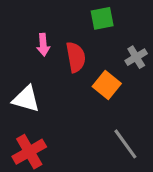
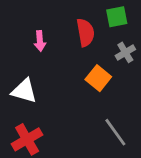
green square: (102, 18) -> (117, 17), moved
red semicircle: (76, 57) -> (85, 32), moved

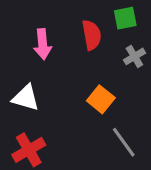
pink arrow: (40, 41) -> (43, 44), size x1.4
orange square: (98, 78) -> (101, 99), moved

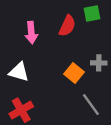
red semicircle: (92, 35) -> (67, 26), turned 35
gray cross: (134, 56) -> (99, 63), moved, turned 32

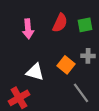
green square: (92, 13) -> (85, 25), moved
white triangle: (19, 72) -> (35, 72), moved

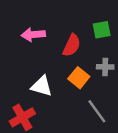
red semicircle: (60, 23) -> (72, 45), moved
pink arrow: (28, 29) -> (33, 35), turned 90

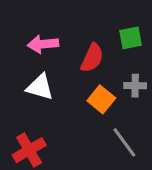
white triangle: (42, 86) -> (40, 87), moved

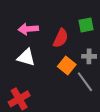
gray line: (124, 142) -> (85, 82), moved

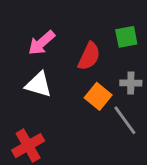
pink arrow: (28, 29) -> (41, 43), turned -36

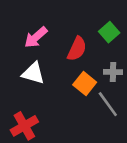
green square: (126, 37) -> (109, 32), turned -30

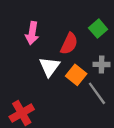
pink arrow: (36, 37) -> (32, 33), turned -40
white triangle: (33, 73) -> (49, 67), moved, turned 50

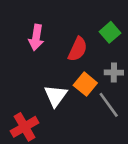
white triangle: (49, 67) -> (56, 96), moved

